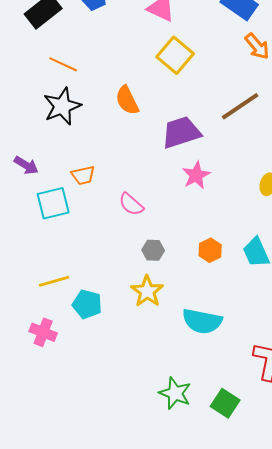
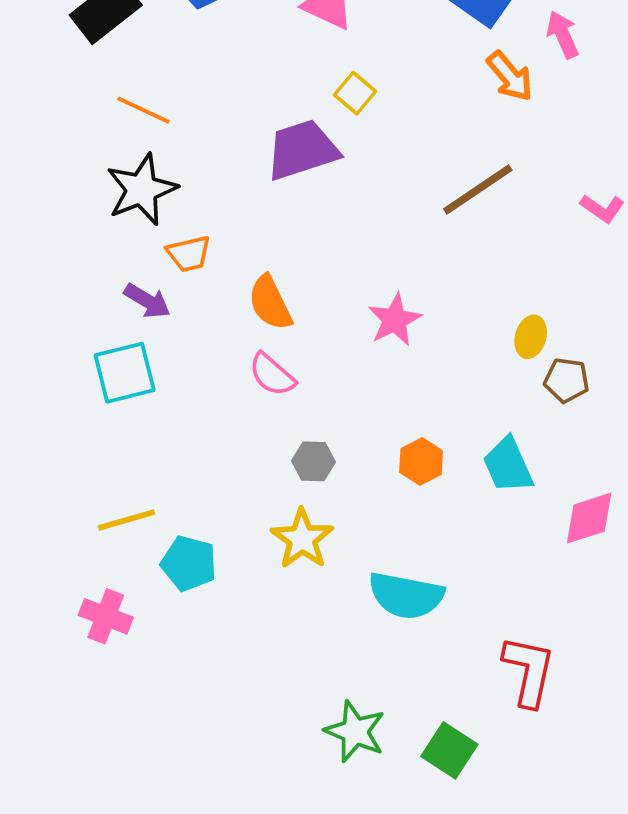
yellow square: (175, 55) -> (355, 93), size x0.6
orange semicircle: (127, 100) -> (270, 303), moved
purple trapezoid: (181, 132) -> (302, 150), moved
purple arrow: (26, 165) -> (147, 301), moved
orange trapezoid: (83, 175) -> (189, 254), moved

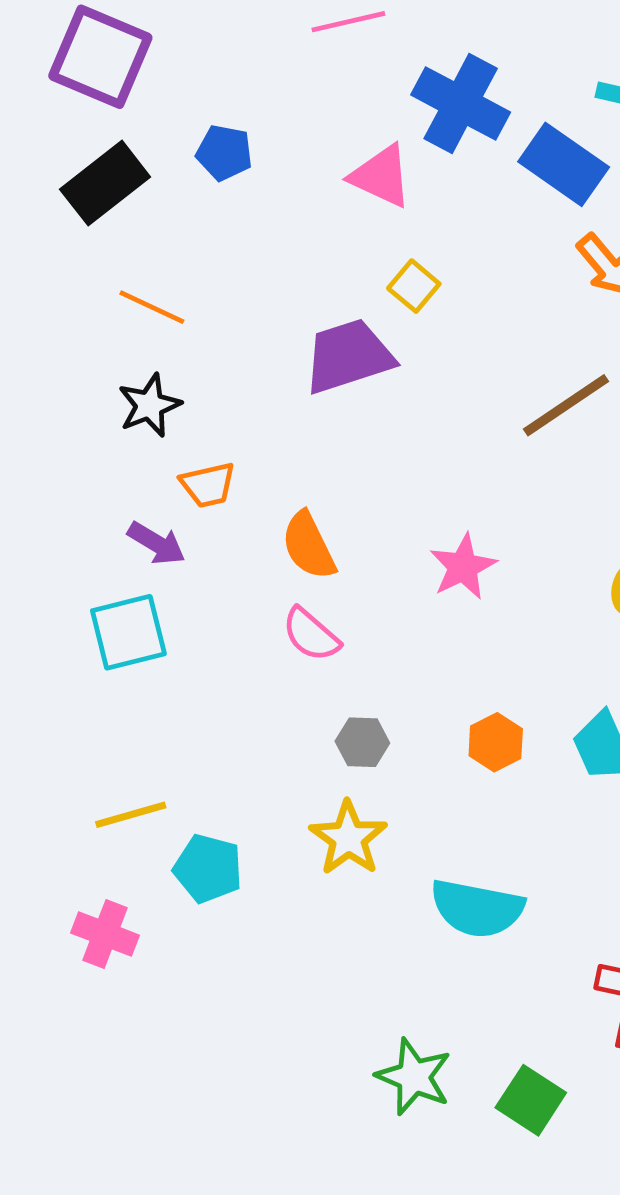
black star: (142, 189) -> (149, 405), size x0.7

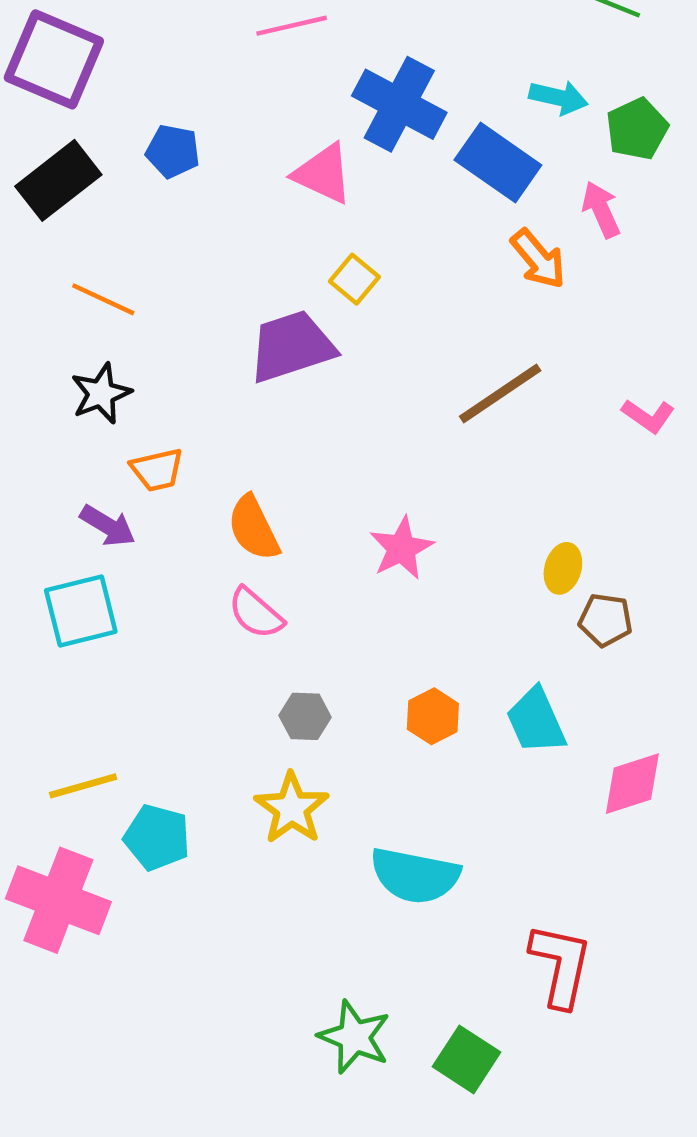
pink cross: (105, 934) -> (58, 900), size x1.6

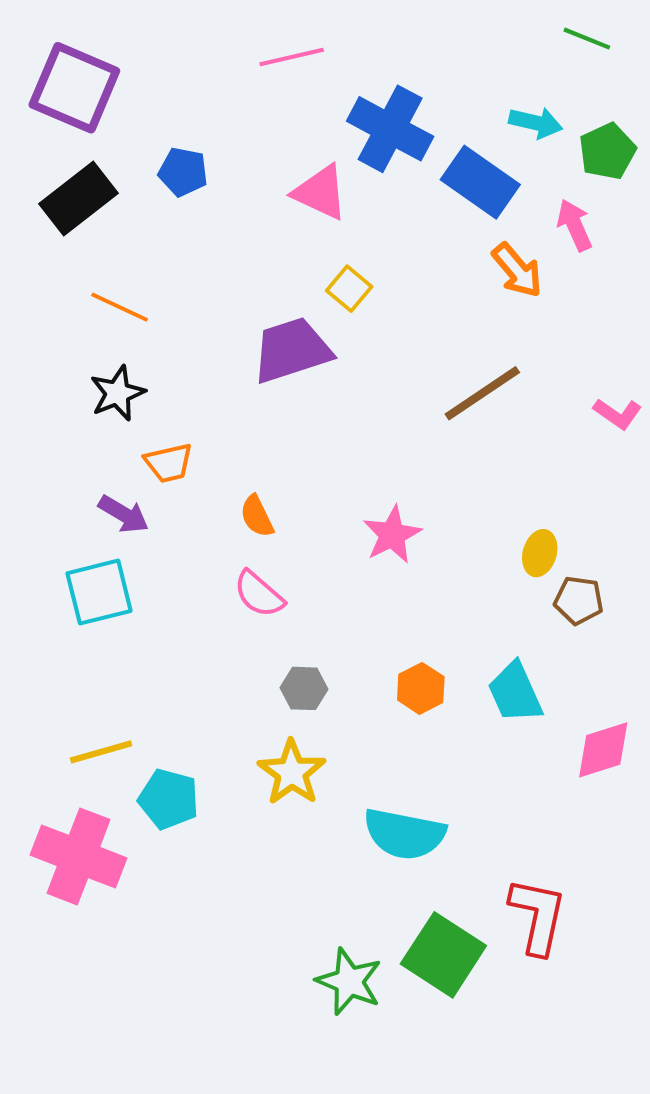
orange semicircle: (253, 528) -> (257, 516), size x0.7
green square: (467, 1059) -> (443, 955), moved, size x1.4

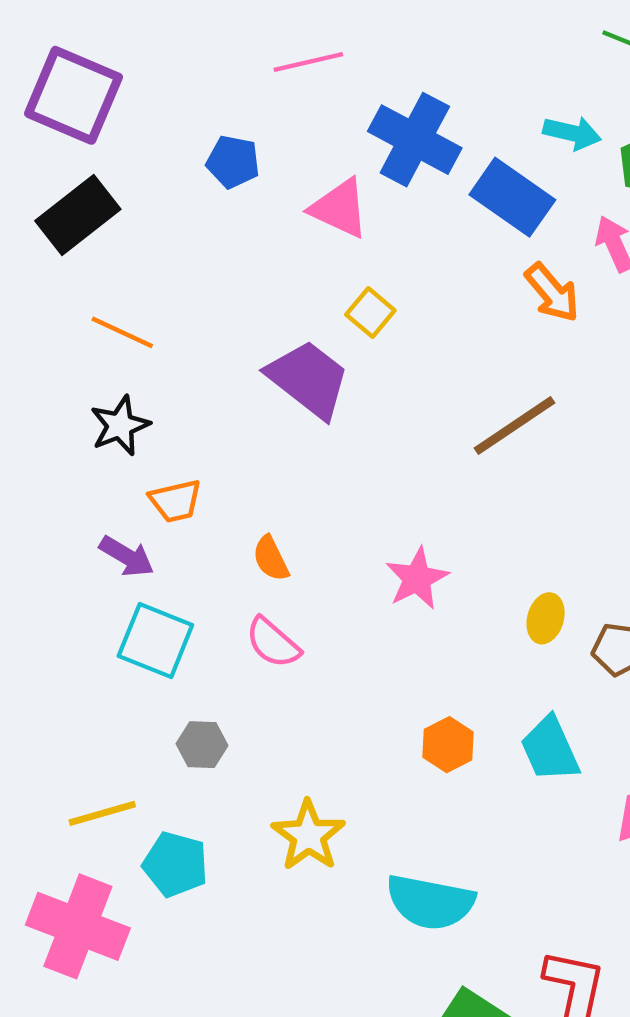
blue pentagon: (183, 172) -> (233, 162), moved
purple trapezoid: (292, 350) -> (308, 379), turned 56
yellow ellipse: (540, 553) -> (546, 618), moved
cyan square: (99, 592) -> (155, 641), moved, turned 36
gray hexagon: (304, 688) -> (202, 745), moved

